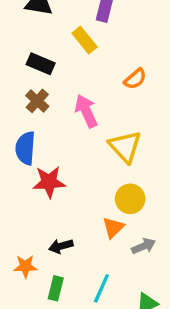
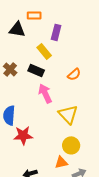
black rectangle: (41, 64) -> (36, 70), moved
brown cross: (37, 101) -> (10, 69), moved
orange triangle: (113, 228) -> (61, 162), turned 32

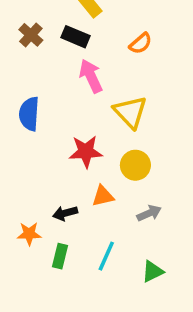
red star: (23, 135) -> (86, 151), moved
orange triangle: (61, 162) -> (103, 196), moved

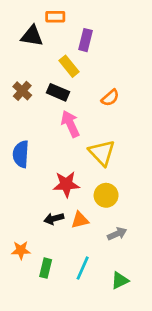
black arrow: (65, 213) -> (54, 219), moved

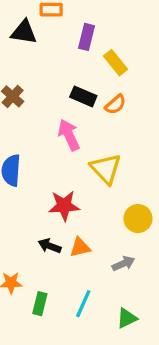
yellow rectangle: (69, 66) -> (115, 63), moved
black rectangle: (58, 92) -> (83, 96), moved
yellow circle: (106, 195) -> (138, 219), moved
black arrow: (54, 219) -> (50, 246), turned 36

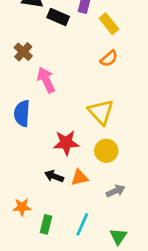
black rectangle: (83, 96) -> (58, 17), moved
pink arrow: (69, 135) -> (46, 80), moved
yellow circle: (138, 219) -> (106, 151), moved
green triangle: (127, 318) -> (118, 236), turned -30

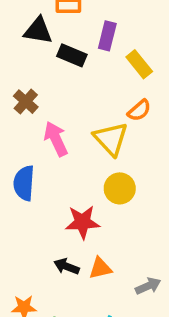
yellow triangle: (101, 112) -> (111, 139), moved
yellow circle: (106, 151) -> (120, 188), moved

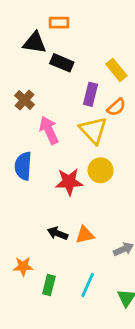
purple rectangle: (107, 36) -> (91, 94), moved
red star: (82, 222) -> (69, 182), moved

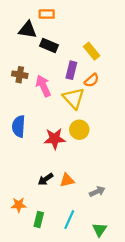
brown cross: (25, 100) -> (20, 75), turned -32
pink arrow: (49, 130) -> (43, 86), moved
black arrow: (58, 233) -> (46, 179), turned -56

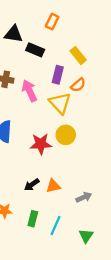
orange rectangle: (47, 14) -> (52, 22), moved, turned -64
green rectangle: (39, 220) -> (33, 219), moved

